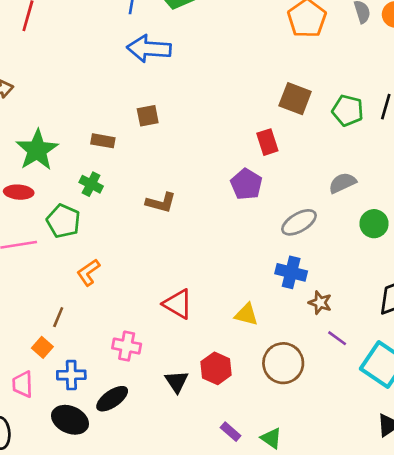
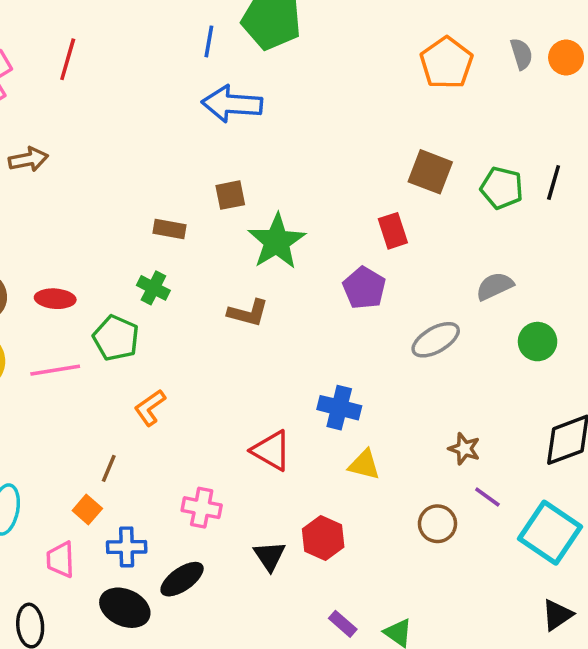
green star: (37, 150) -> (277, 242), moved
blue cross: (291, 272) -> (339, 408), moved
brown circle: (283, 363) -> (437, 524), moved, size x0.7

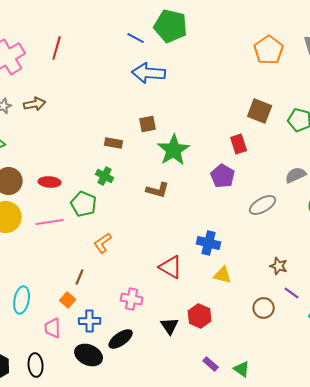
blue line: (209, 41) -> (136, 38), turned -72

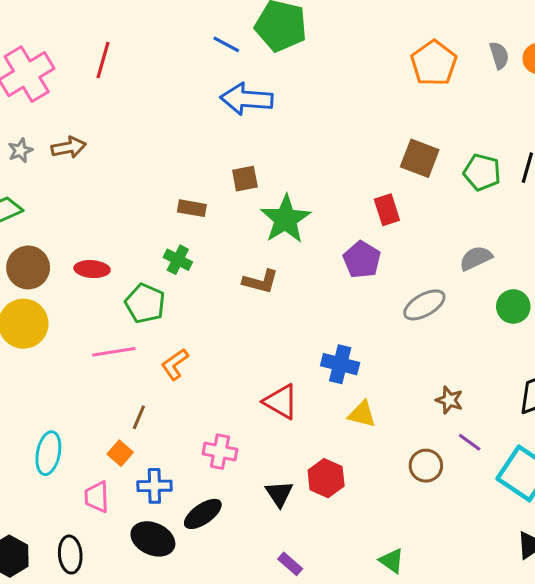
pink line: (50, 222) -> (114, 352), moved
purple rectangle: (211, 364) -> (290, 564), moved

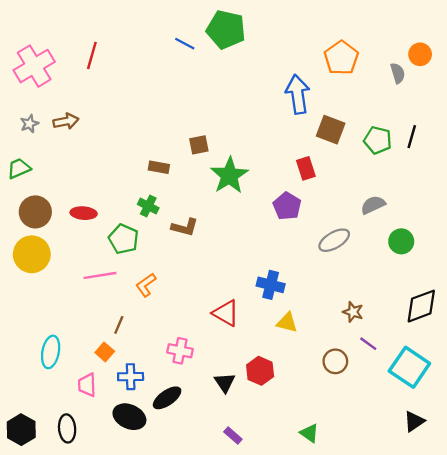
gray semicircle: (499, 55) -> (398, 73), moved
blue arrow: (247, 99) -> (298, 94), moved, turned 78
brown L-shape: (261, 282) -> (185, 227), moved

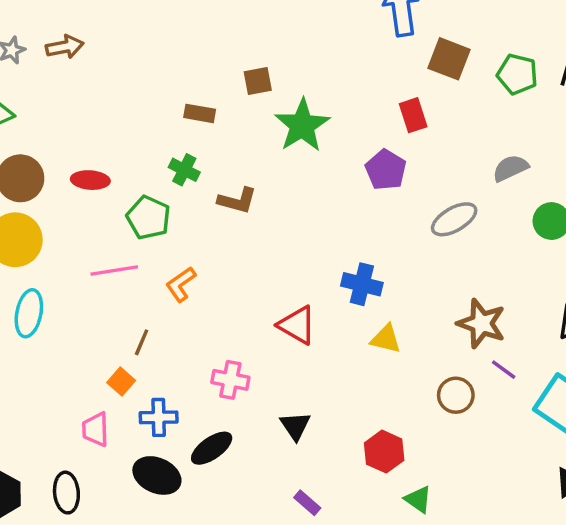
brown star: (353, 312) -> (481, 323), size x1.6
cyan ellipse: (51, 352) -> (29, 313), moved
red hexagon: (260, 371) -> (384, 452), moved

